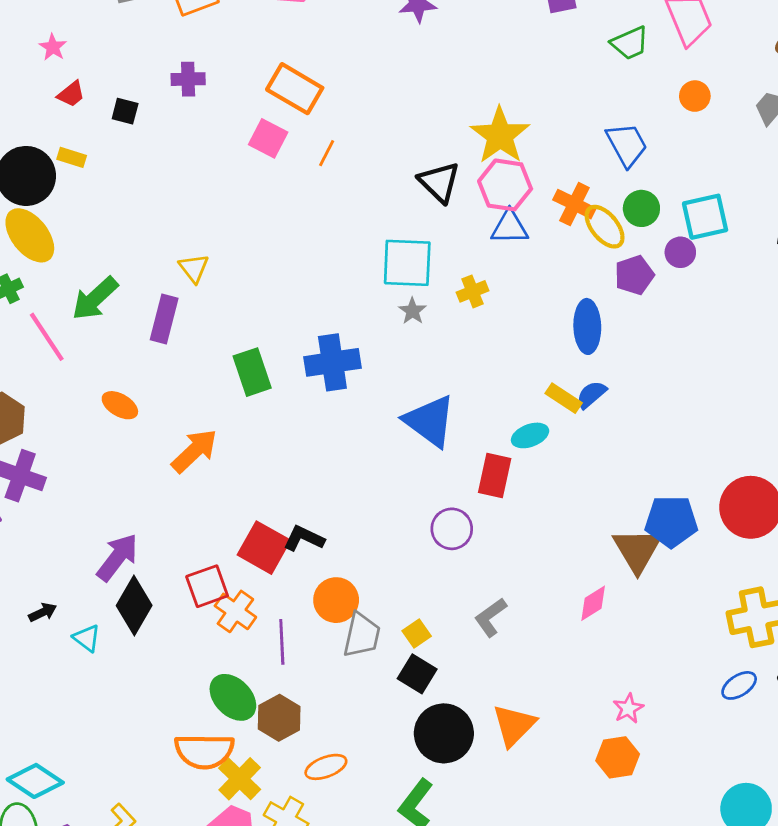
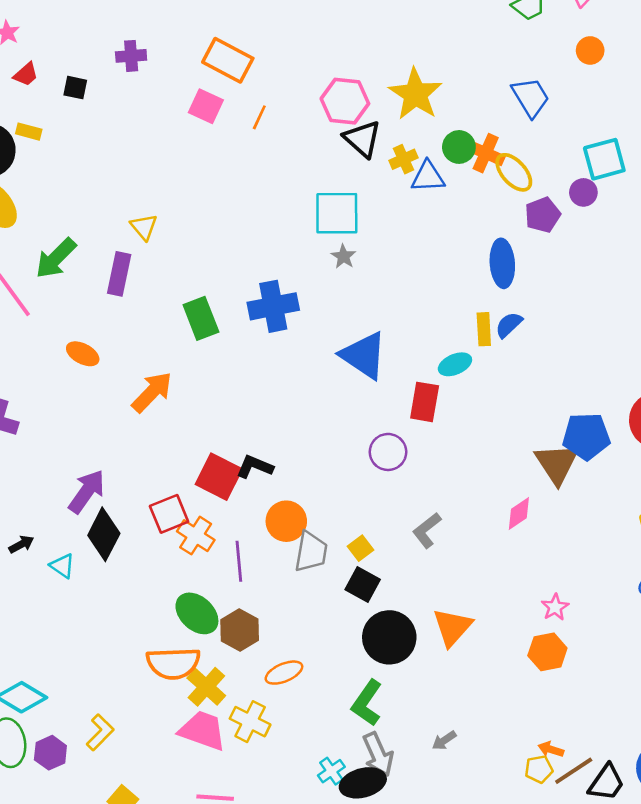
pink hexagon: (505, 185) -> (345, 101), moved
green circle: (641, 208) -> (459, 147), moved
yellow cross: (473, 291) -> (404, 159), moved
yellow rectangle: (564, 398) -> (484, 329), turned 56

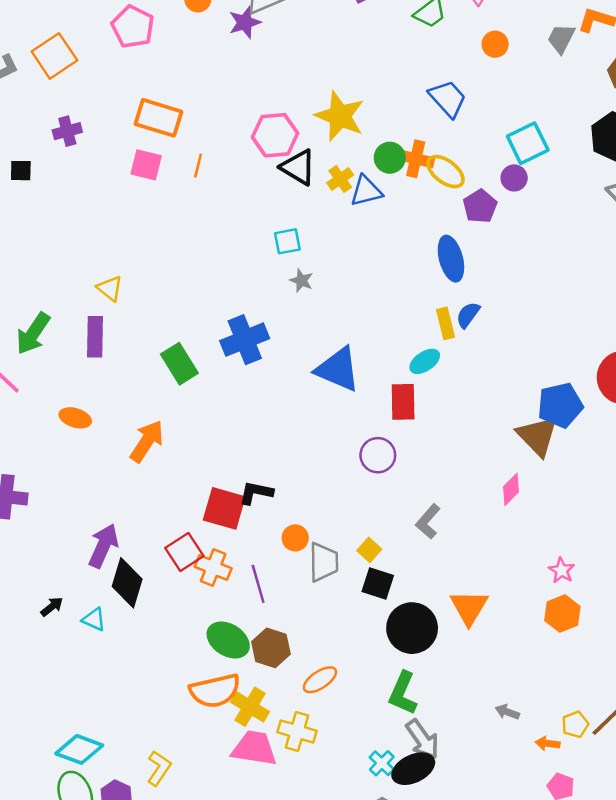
cyan square: (337, 213) -> (287, 241), size x0.6
orange circle: (286, 521) -> (295, 538), size x0.7
gray arrow: (444, 740) -> (507, 712), moved, turned 65
orange arrow: (551, 749) -> (548, 743), moved

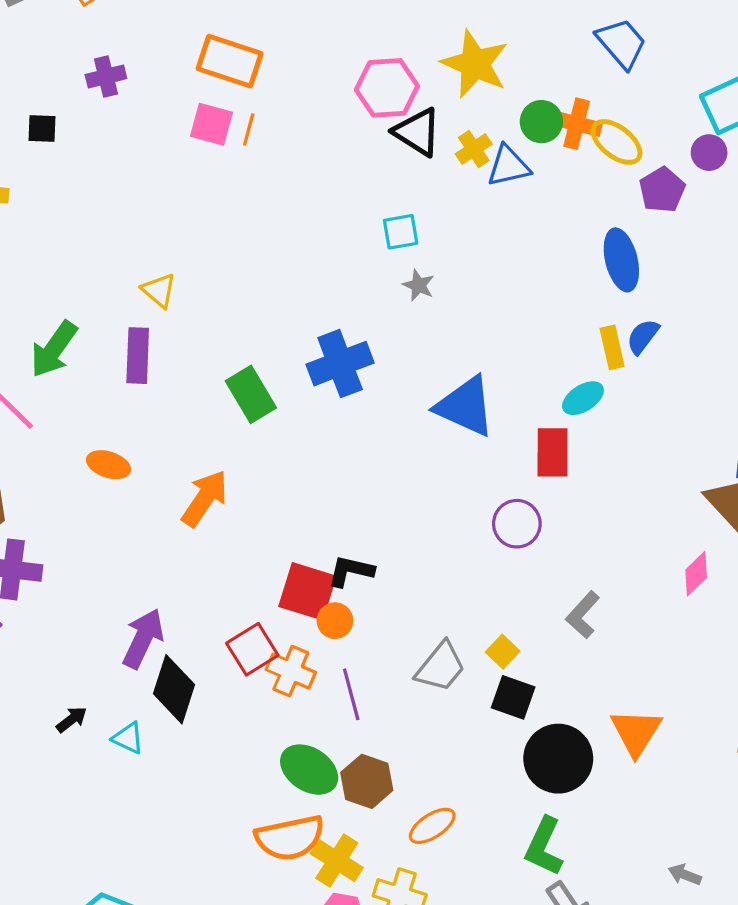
orange line: (198, 166) -> (249, 130), moved
orange circle: (295, 538) -> (335, 621), moved
gray trapezoid: (324, 562) -> (441, 667), turned 39

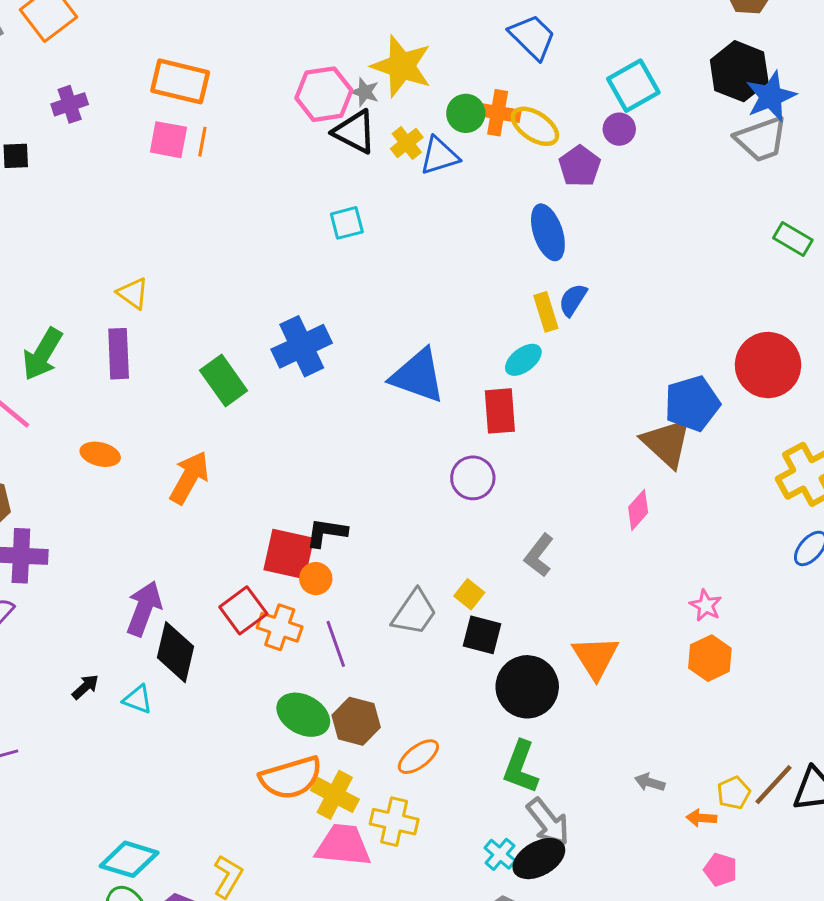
gray star: (418, 285) -> (365, 92), moved

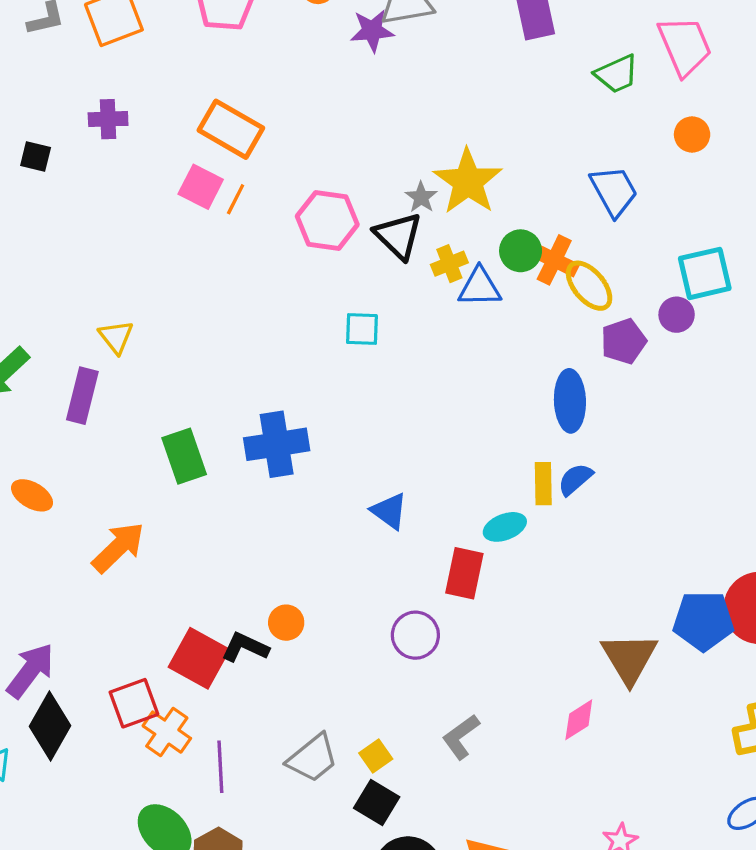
pink hexagon: (324, 94) -> (327, 220), moved
blue triangle: (418, 376) -> (389, 511), size x0.6
blue pentagon: (692, 404) -> (703, 621), moved
orange circle: (316, 579) -> (286, 623), moved

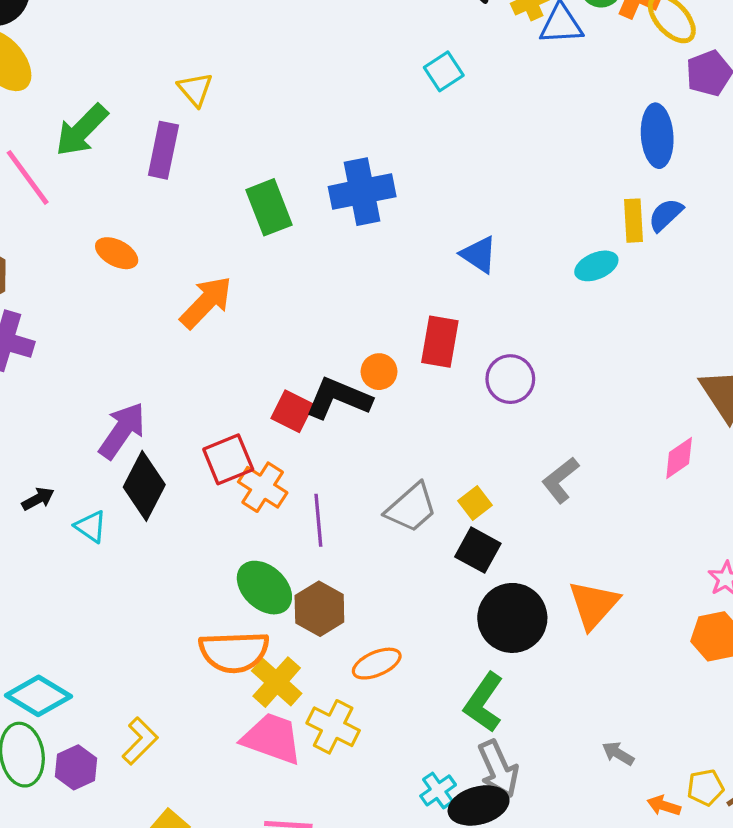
cyan square: (362, 329) -> (444, 71), turned -33
red rectangle: (464, 573) -> (440, 342), moved
black L-shape: (245, 647) -> (338, 398), size x1.4
red square: (199, 658) -> (292, 411), size x0.7

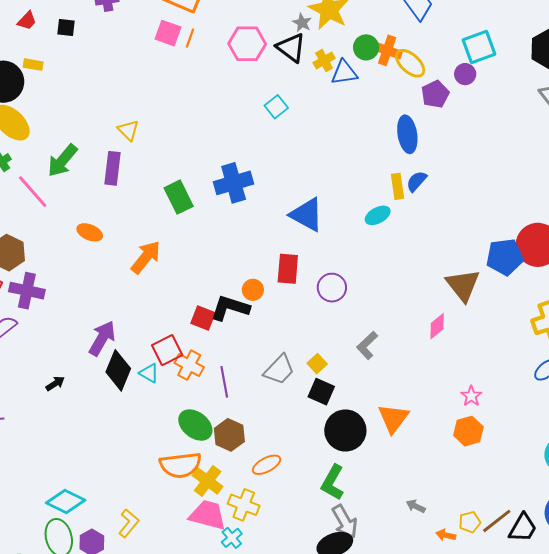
blue triangle: (479, 255) -> (307, 215), size x1.5
cyan triangle: (91, 527) -> (149, 373), moved
cyan cross: (438, 790) -> (232, 538), moved

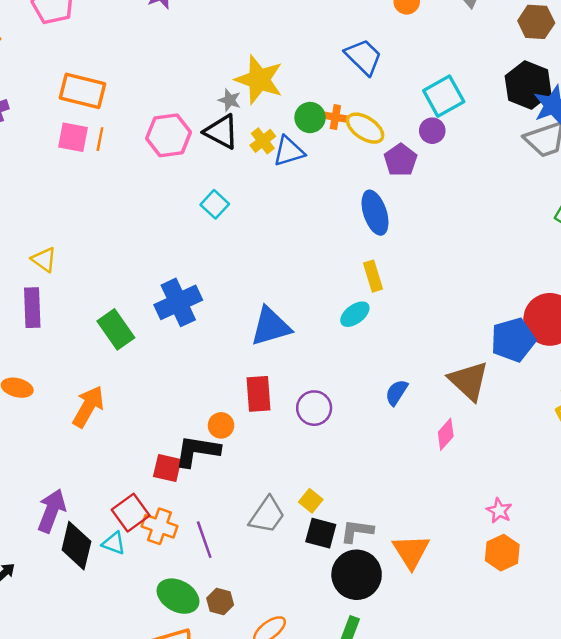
orange cross: (387, 50) -> (335, 117), size x0.7
blue semicircle: (417, 181) -> (397, 392), moved
blue triangle: (307, 215) -> (271, 326), turned -36
gray L-shape: (367, 345) -> (357, 531), moved, turned 60
brown hexagon: (229, 435) -> (220, 601), size x0.7

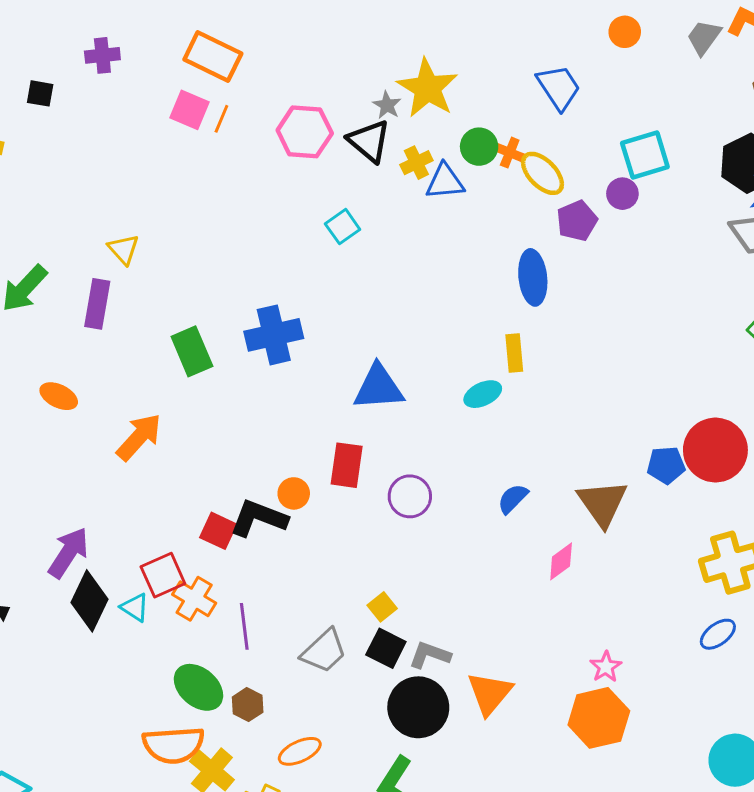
blue pentagon: (513, 340) -> (666, 465), size x0.7
gray trapezoid: (267, 515) -> (324, 651), moved
orange hexagon: (502, 553) -> (599, 718), size x1.4

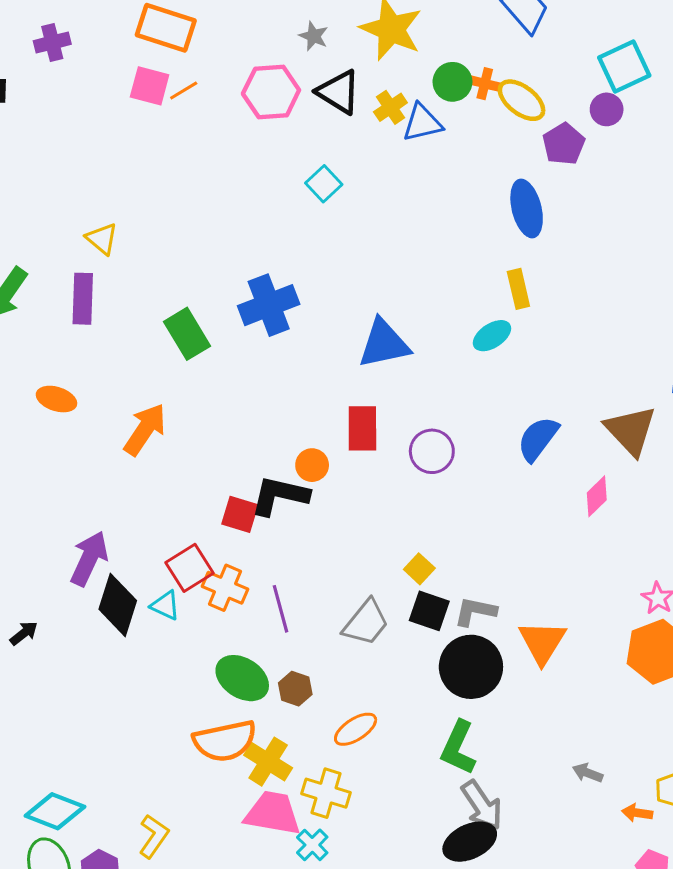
gray star: (387, 105) -> (314, 36), moved
orange line: (221, 119) -> (184, 91), turned 44
blue semicircle: (513, 499) -> (538, 439), size x1.4

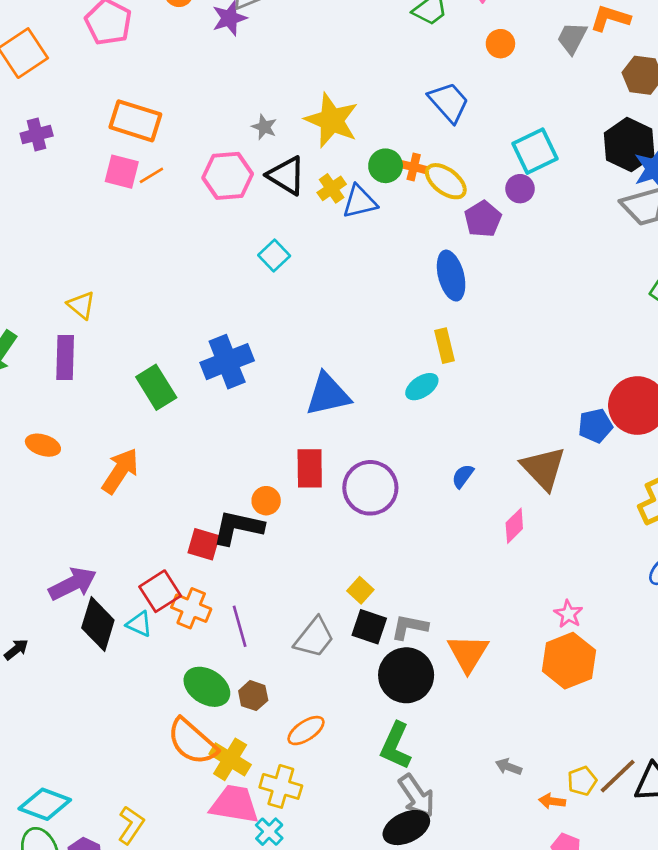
blue semicircle: (538, 439) -> (463, 476), size x0.6
purple circle: (432, 451) -> (370, 488), size x1.4
purple arrow: (89, 558) -> (73, 584), turned 39
orange semicircle: (225, 741) -> (192, 742), turned 54

